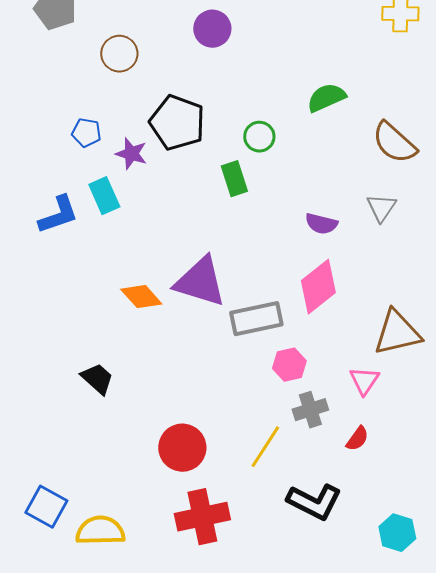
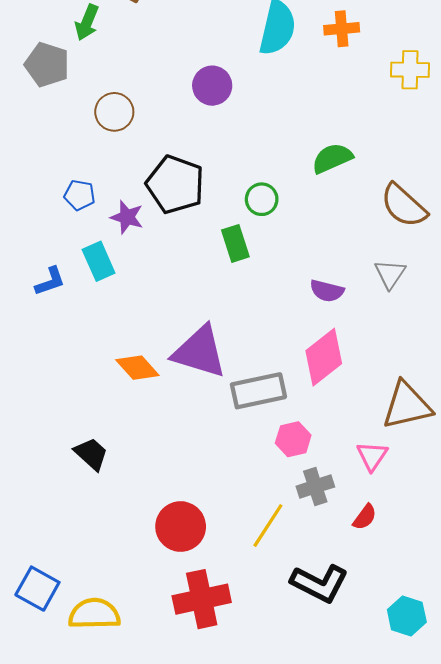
blue L-shape: (58, 215) -> (50, 281), size x0.7

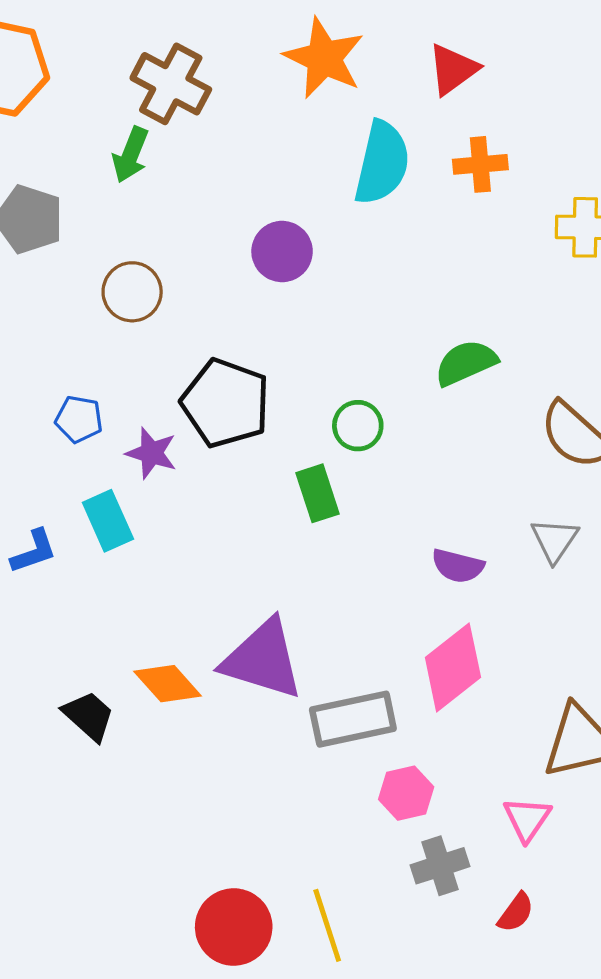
green arrow: (87, 22) -> (130, 155), moved
black trapezoid: (91, 454) -> (89, 716), moved
yellow line: (268, 525) -> (327, 925), moved, turned -51

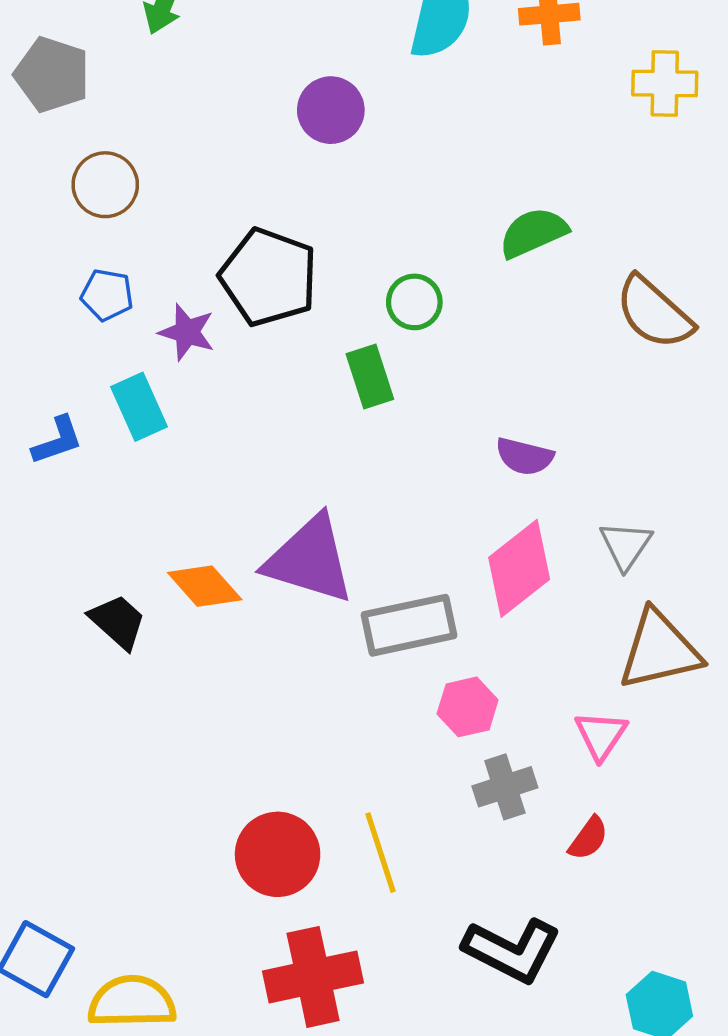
brown circle: (132, 292) -> (105, 185), moved
gray triangle: (555, 540) -> (626, 545), moved

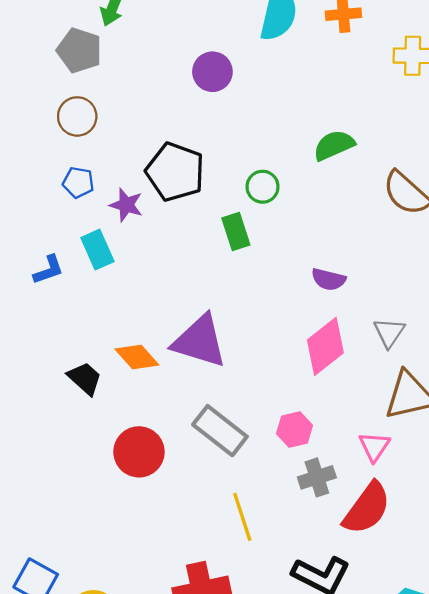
gray pentagon: (52, 75) -> (79, 50), moved
gray rectangle: (409, 625) -> (220, 431), moved, turned 50
red semicircle: (588, 838) -> (367, 508), size x2.0
red circle: (278, 854) -> (139, 452), moved

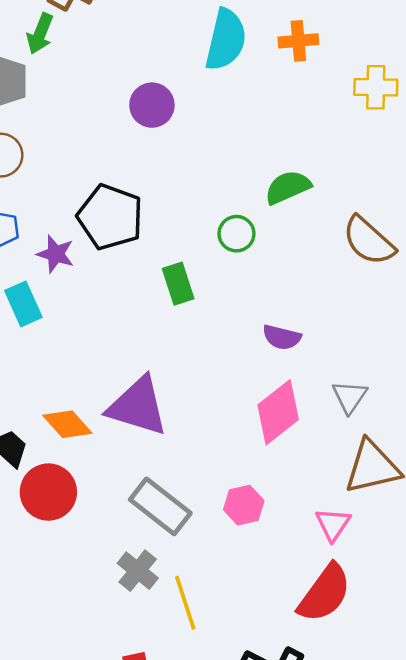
green circle: (263, 187) -> (236, 234), moved
red circle: (139, 452) -> (48, 492), moved
gray cross: (317, 477) -> (138, 571), moved, turned -33

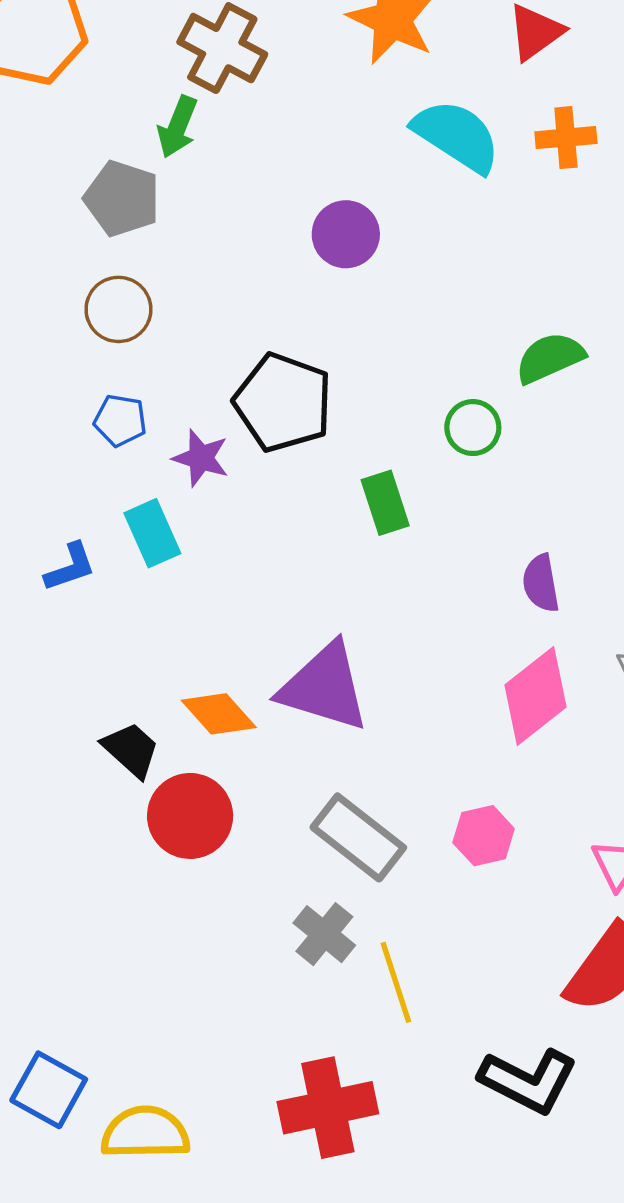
cyan semicircle: (226, 40) -> (457, 136), turned -70
purple semicircle: (282, 337) -> (541, 583), turned 66

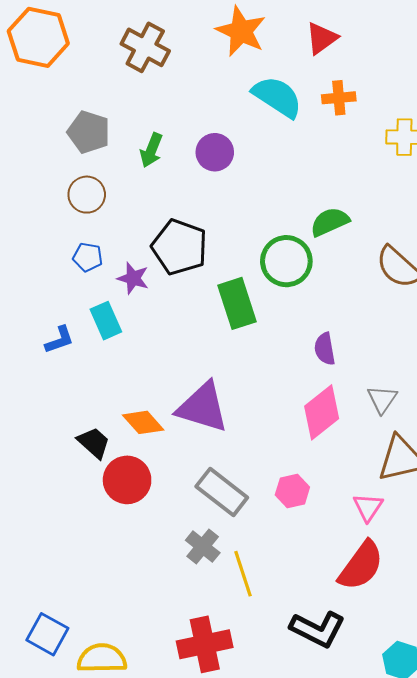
green arrow: (178, 127) -> (151, 150), moved
green circle: (473, 428) -> (286, 261), size x1.6
green rectangle: (385, 503) -> (237, 303), size x1.4

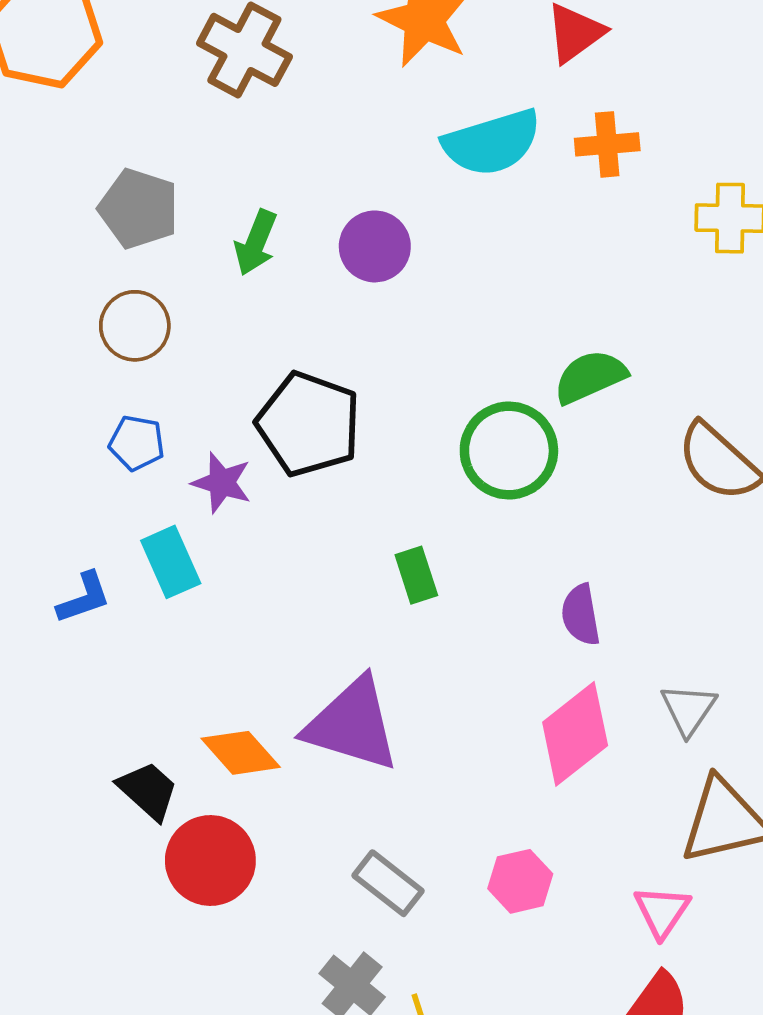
cyan semicircle: (277, 97) -> (492, 143), turned 130
green rectangle: (237, 303) -> (416, 575), moved, size x0.6
gray rectangle: (222, 492) -> (388, 883), size x0.7

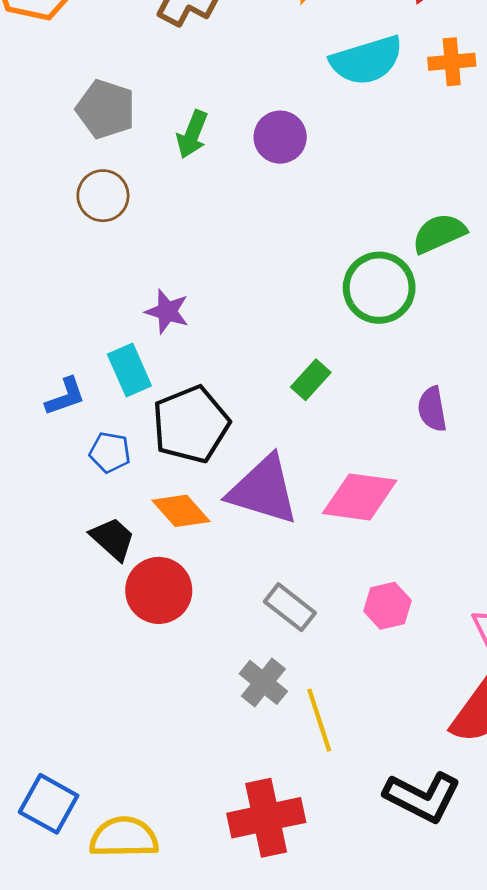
black pentagon: (309, 424) -> (191, 424), moved, turned 30
blue pentagon: (137, 443) -> (110, 452), moved
green rectangle: (416, 575) -> (311, 380), turned 60
pink diamond: (575, 734) -> (360, 497), moved, turned 46

